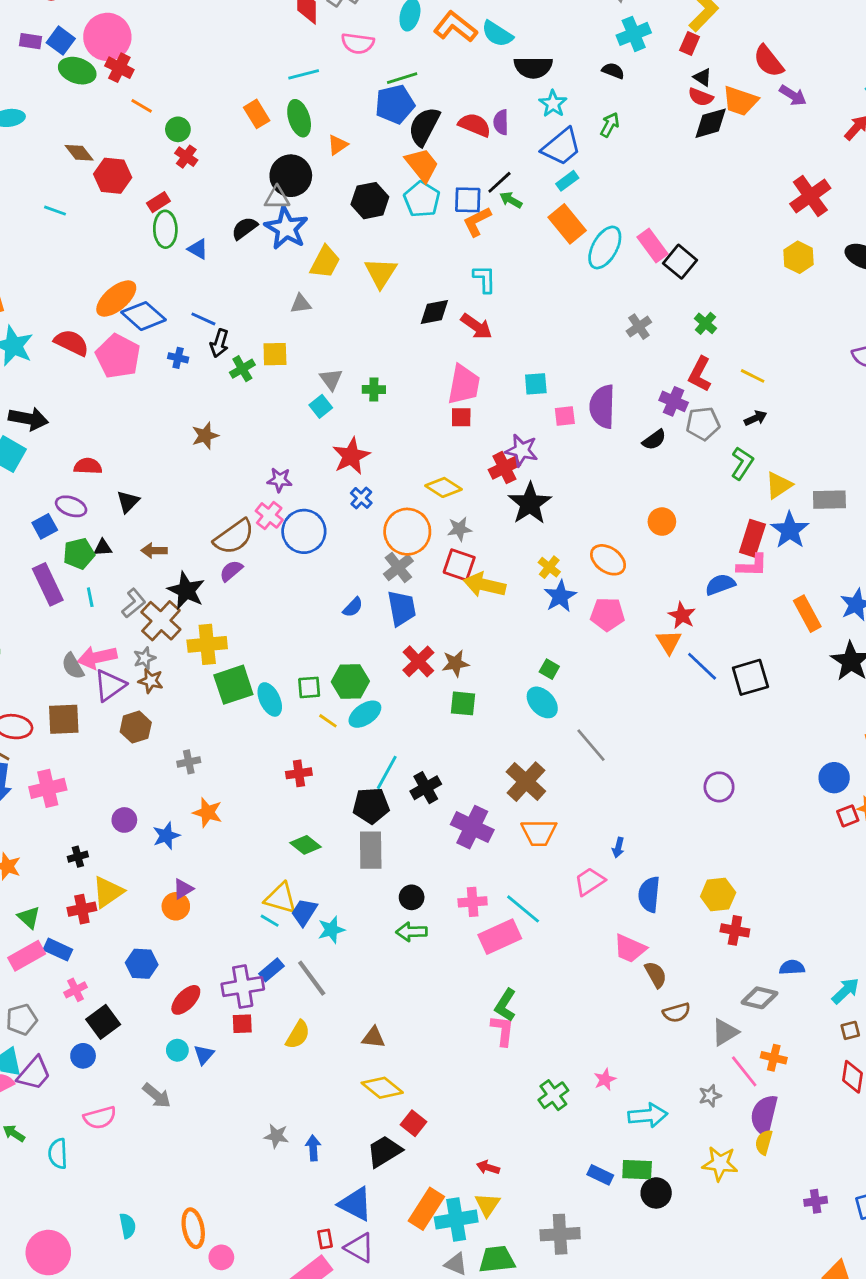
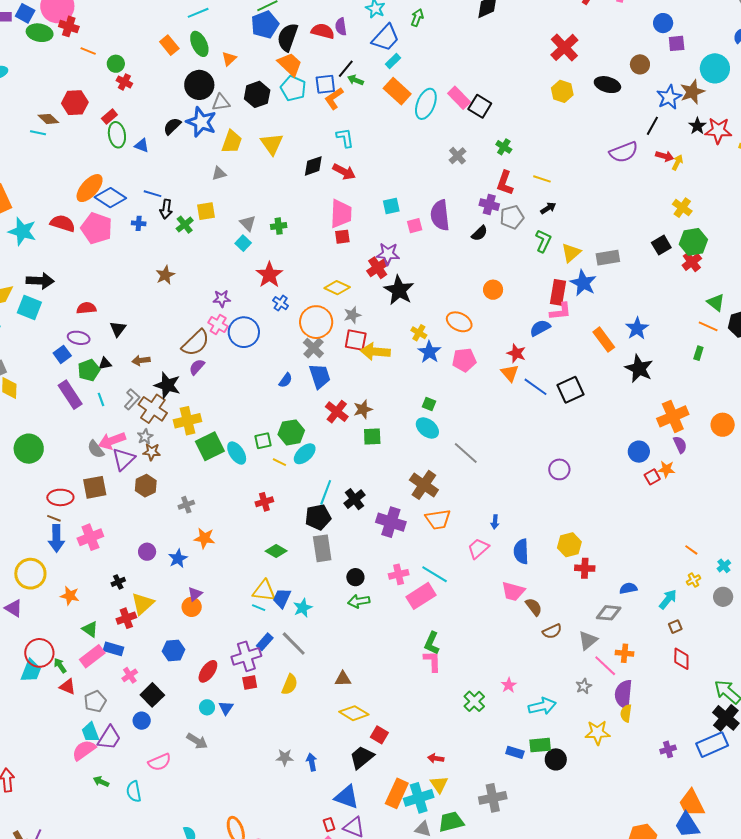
brown diamond: (79, 153) -> (48, 119), moved
gray triangle: (277, 198) -> (221, 102), moved

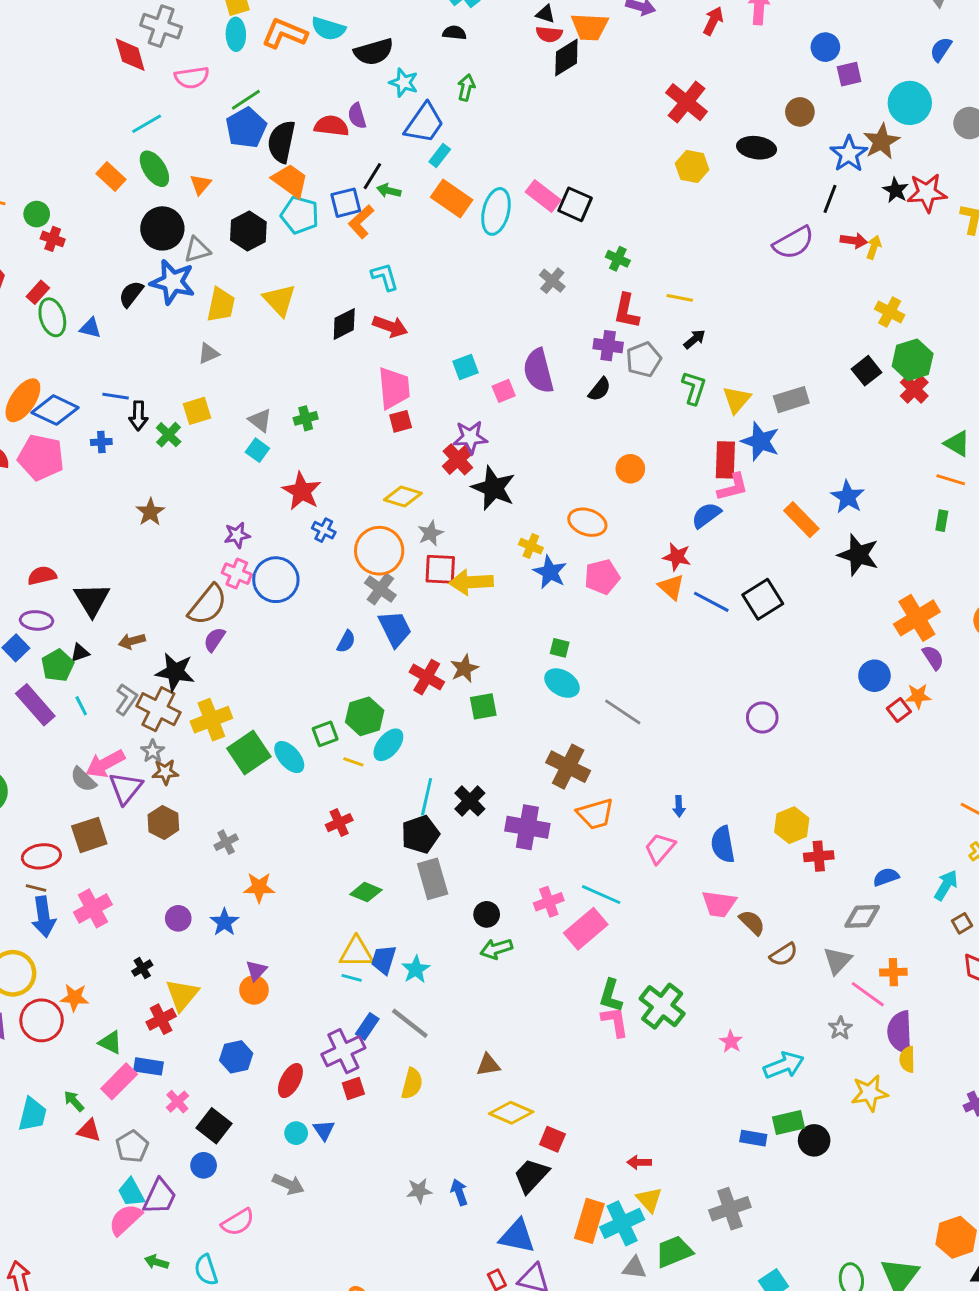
black triangle: (118, 329) -> (92, 600), size x1.5
red circle: (39, 653) -> (42, 1020), moved
green cross: (474, 701) -> (662, 1006), moved, size x1.4

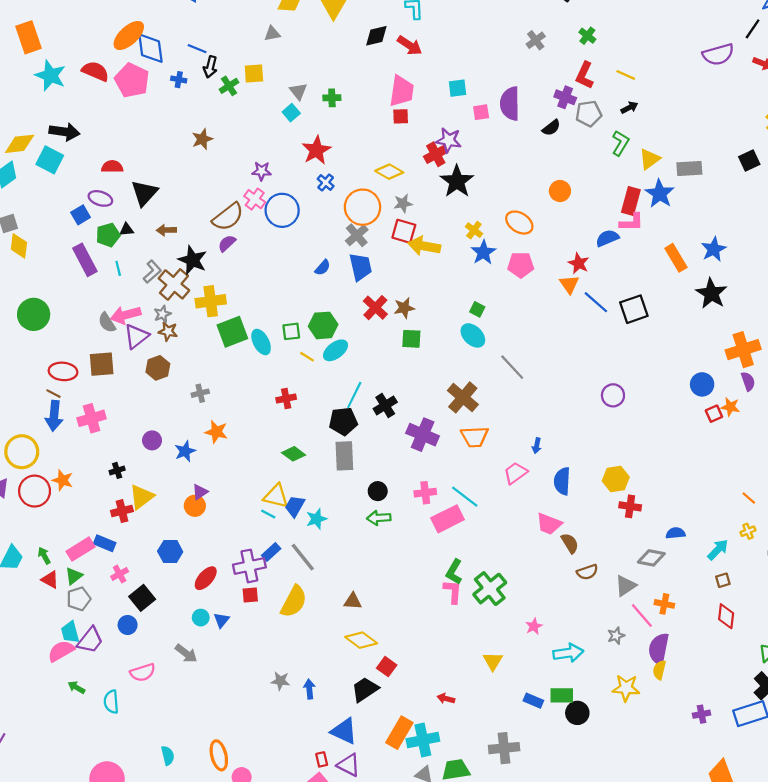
blue diamond: (55, 410) -> (150, 48), turned 44
green triangle: (110, 1042) -> (74, 576), moved, turned 42
yellow semicircle: (412, 1084) -> (294, 602), size x1.4
yellow triangle: (649, 1200) -> (493, 661), moved

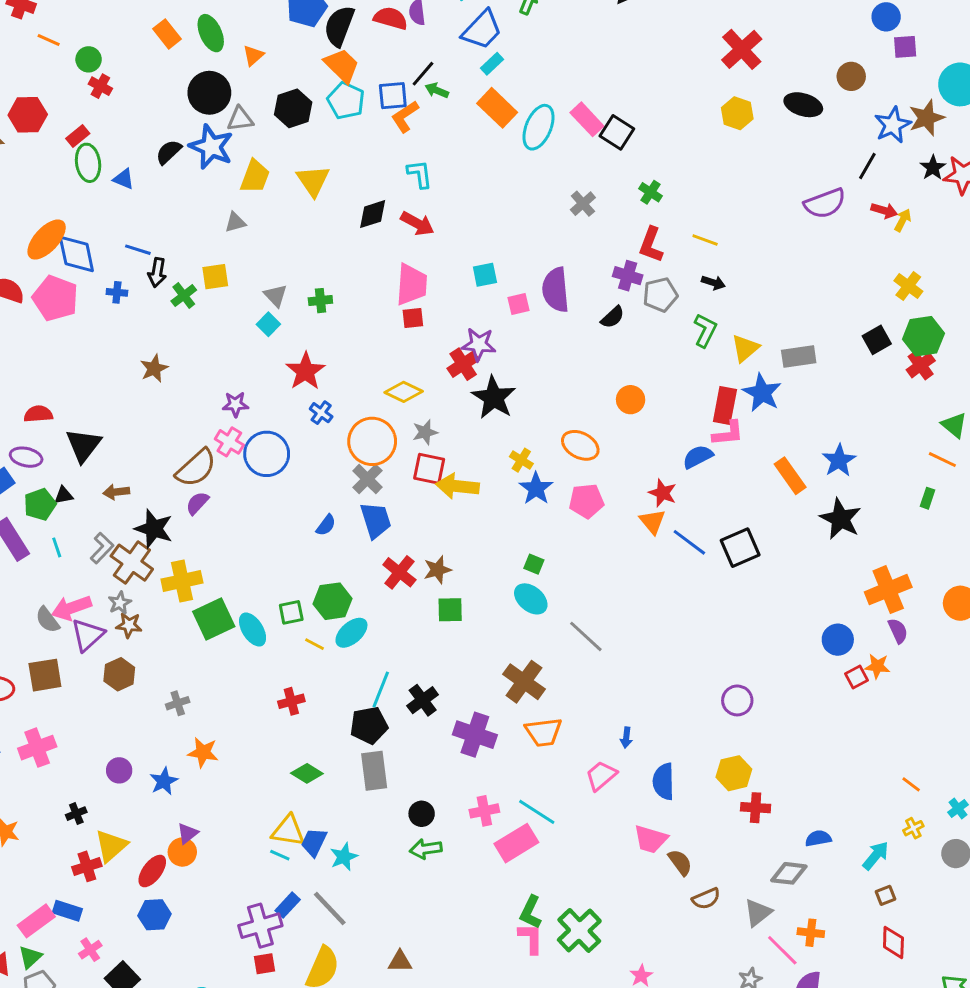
black arrow: (629, 108) -> (713, 283), turned 49
purple circle: (613, 395) -> (737, 700), moved
red ellipse: (206, 578) -> (152, 871), moved

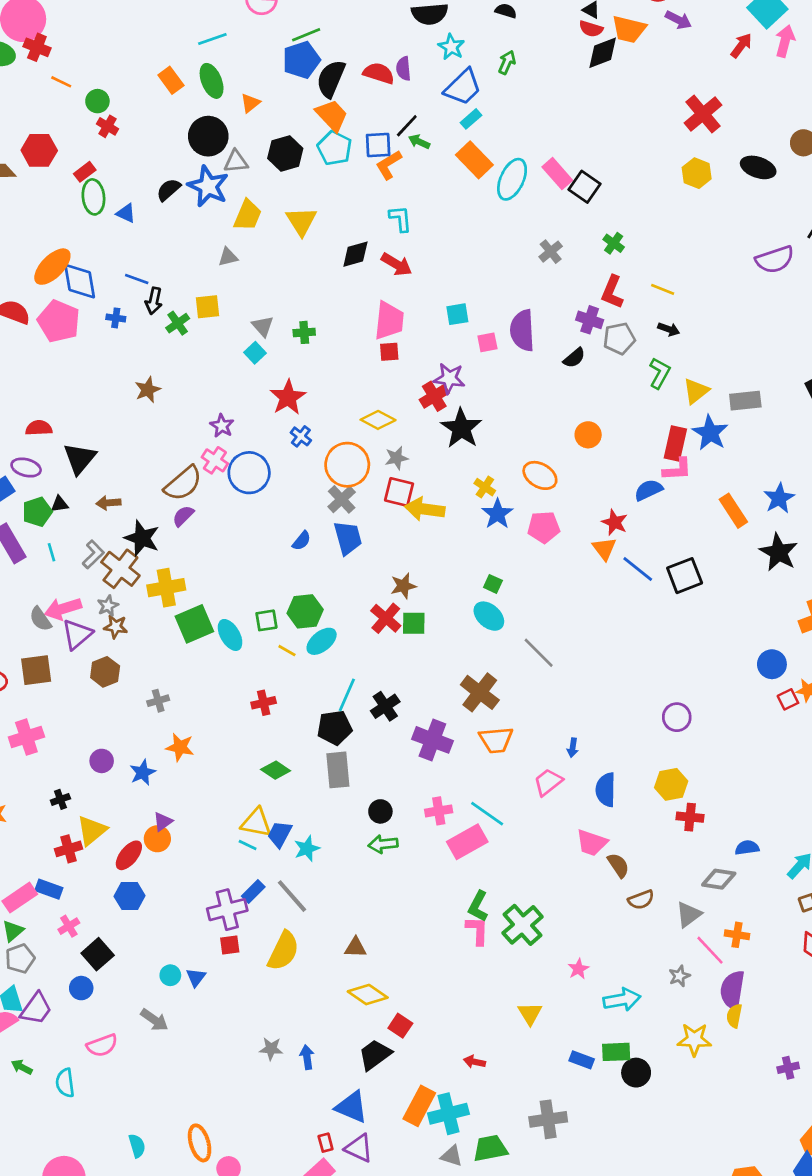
purple star: (235, 404) -> (222, 426), turned 30
red cross: (399, 572) -> (386, 618), moved

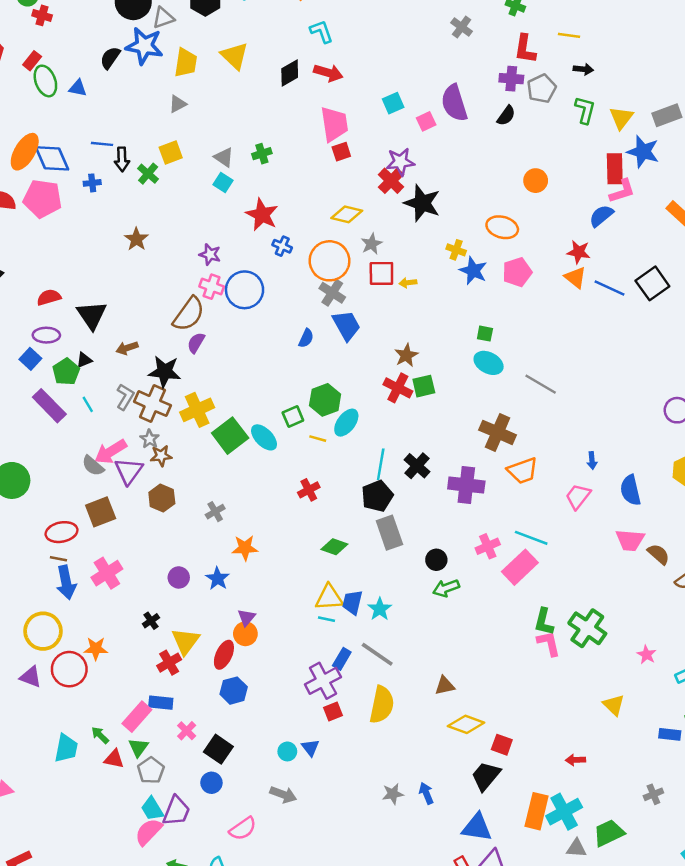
yellow arrow: (425, 509) -> (408, 283), size x0.5
gray cross: (548, 1119) -> (653, 794), size x0.6

